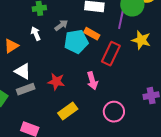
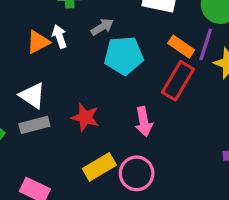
purple line: (121, 19) -> (206, 44), moved
orange rectangle: (92, 34) -> (181, 47), moved
orange triangle: (11, 46) -> (38, 42), moved
pink circle: (114, 112) -> (137, 173), moved

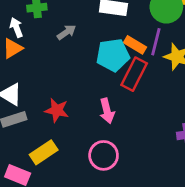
white arrow: (59, 36) -> (16, 27), moved
cyan pentagon: (124, 56) -> (113, 55), moved
yellow rectangle: (99, 167) -> (44, 152), moved

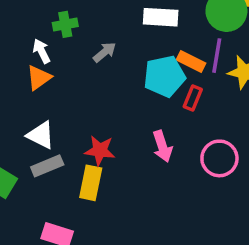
red rectangle: (134, 74) -> (193, 98), size x0.6
yellow rectangle: (44, 152) -> (91, 183), moved, turned -40
pink circle: (104, 155) -> (219, 158), moved

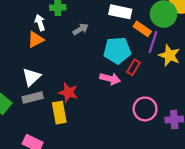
orange rectangle: (191, 61) -> (142, 29), moved
white triangle: (41, 135) -> (31, 77), turned 42
pink arrow: (162, 146) -> (110, 79), moved, turned -66
yellow rectangle: (91, 183) -> (59, 113), turned -30

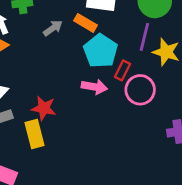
orange rectangle: (142, 29) -> (86, 23), moved
cyan pentagon: (117, 50) -> (101, 51), turned -30
pink circle: (145, 109) -> (140, 90), moved

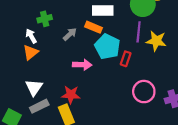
pink arrow: (94, 87) -> (82, 65), moved
pink circle: (140, 90) -> (144, 92), moved

